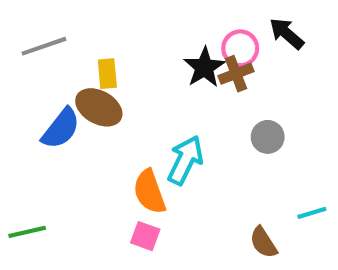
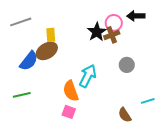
black arrow: (287, 34) -> (136, 16), turned -42
brown ellipse: (99, 107) -> (47, 51), turned -60
green line: (27, 232) -> (22, 95), moved

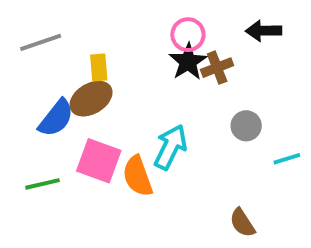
pink circle: (114, 23) -> (188, 35), moved
cyan line: (148, 101) -> (287, 159), moved
pink square: (69, 112) -> (99, 161), moved, size x1.6

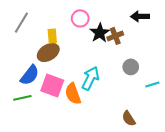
pink circle: (188, 35) -> (80, 18), moved
gray line: (41, 42) -> (21, 23), turned -40
blue semicircle: (56, 118) -> (30, 75), moved

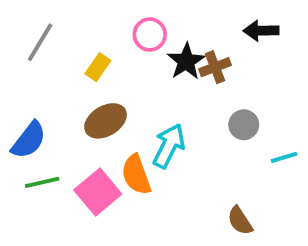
yellow rectangle: (52, 36) -> (98, 67), turned 40
brown ellipse: (48, 52) -> (106, 121), moved
blue semicircle: (30, 75) -> (29, 140), moved
pink square: (52, 86) -> (98, 192), moved, turned 30

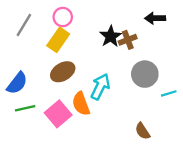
pink circle: (150, 34) -> (63, 17), moved
yellow rectangle: (98, 67) -> (58, 40), size x1.5
gray circle: (244, 125) -> (145, 74), size x1.5

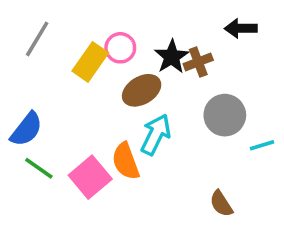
pink circle: (63, 17) -> (120, 48), moved
brown ellipse: (63, 72) -> (142, 90), moved
green line: (25, 108) -> (39, 168), turned 48

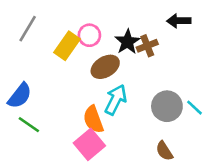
gray circle: (225, 115) -> (167, 106), moved
cyan line: (262, 145) -> (195, 108), turned 60
pink square: (90, 177) -> (89, 144), moved

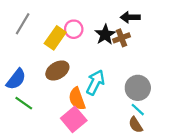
black arrow: (179, 21) -> (130, 17), moved
brown ellipse: (105, 67) -> (57, 70), moved
cyan line: (195, 108) -> (138, 110), moved

